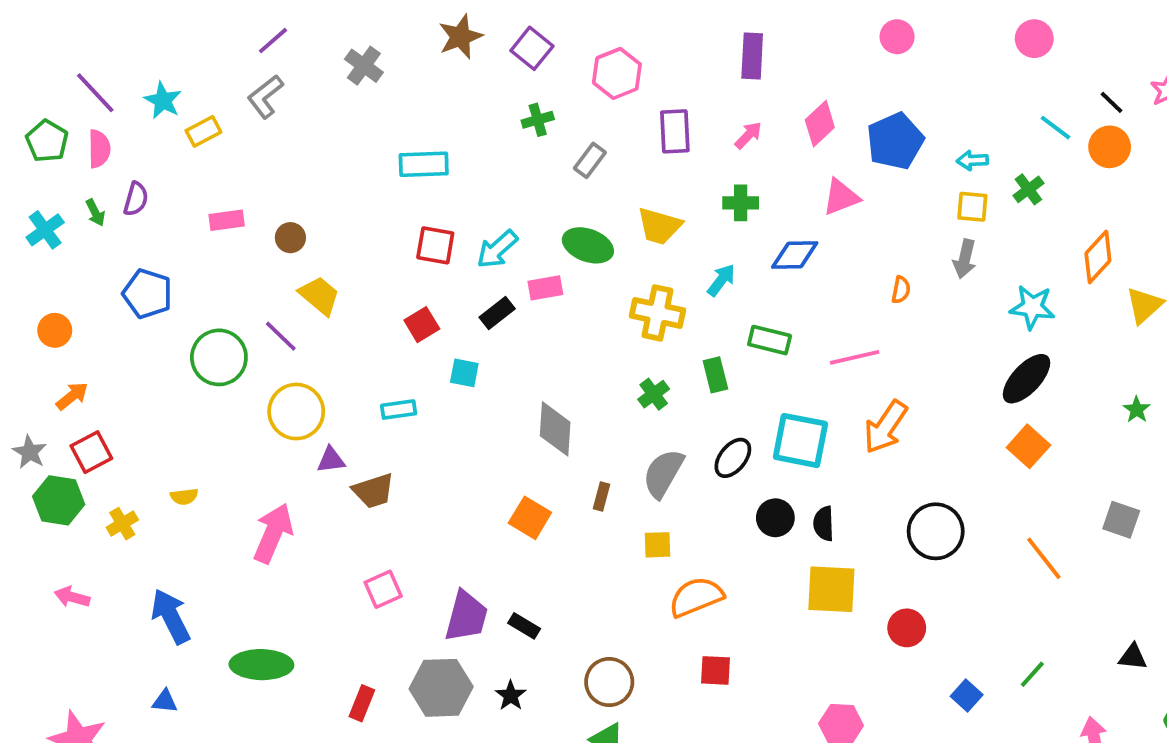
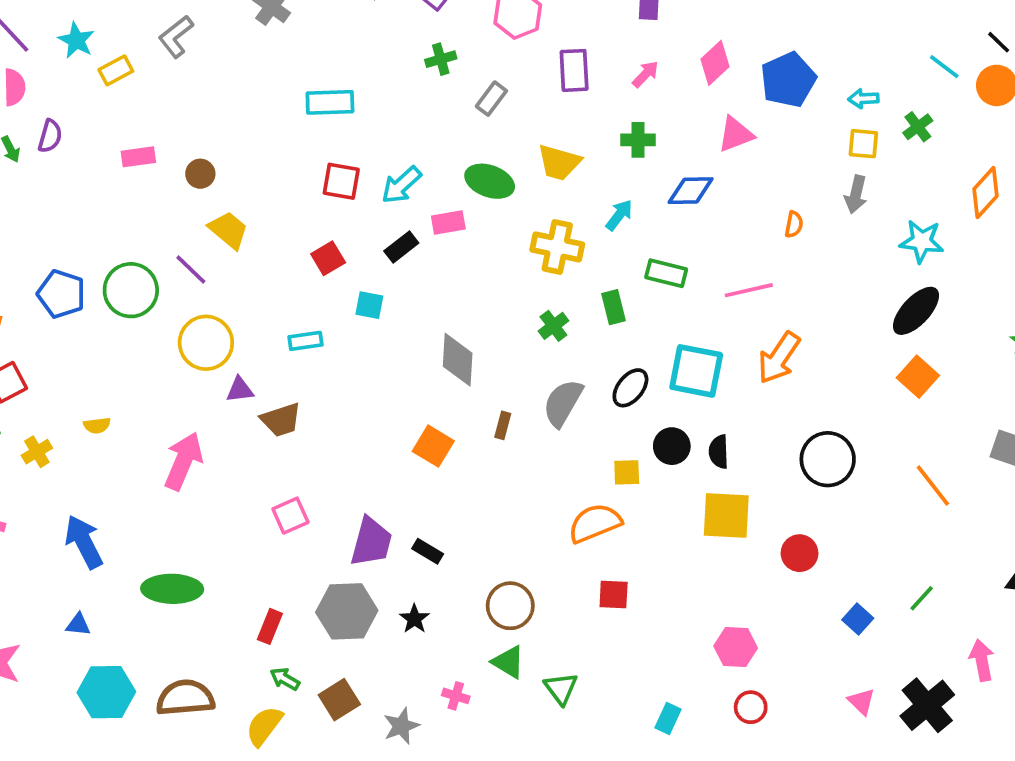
blue pentagon: (147, 294) -> (61, 294), moved
yellow square: (657, 545) -> (627, 472), moved

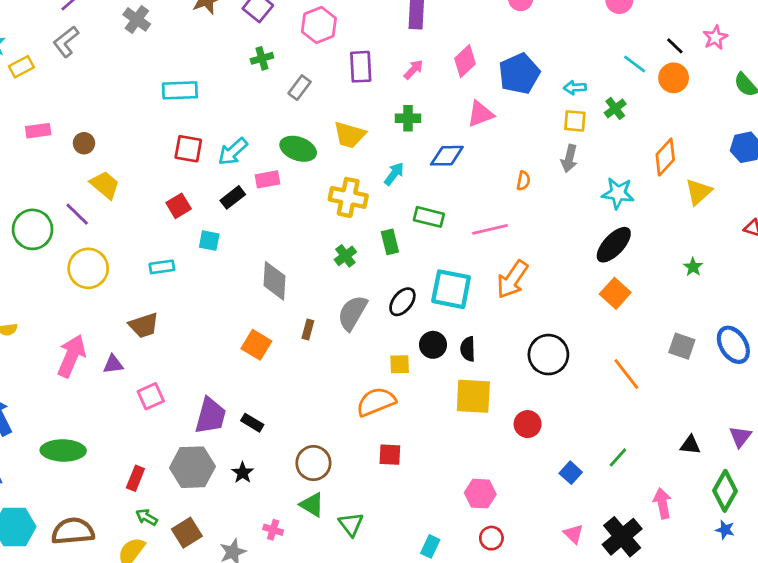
purple triangle: (240, 390) -> (113, 364), moved

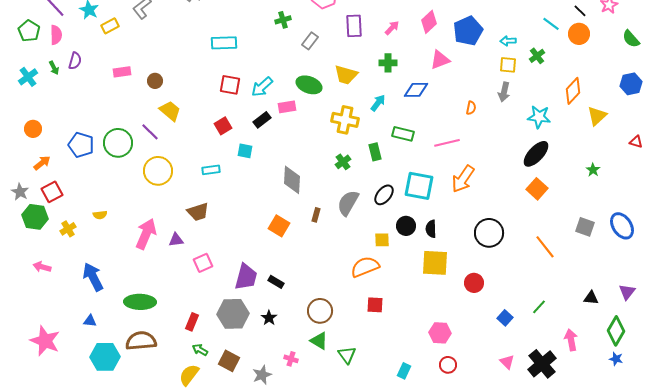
brown semicircle: (73, 531) -> (141, 341), moved
brown square: (187, 533) -> (229, 361), turned -30

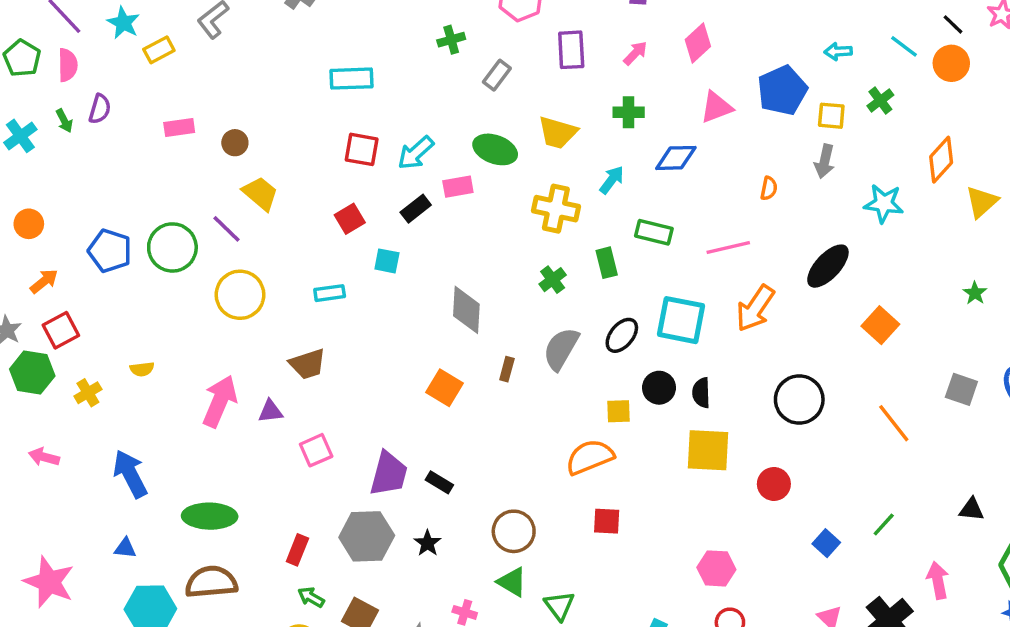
blue pentagon: (468, 31) -> (782, 90), moved
cyan arrow: (508, 41) -> (838, 51), moved
black ellipse: (536, 154) -> (828, 266), moved

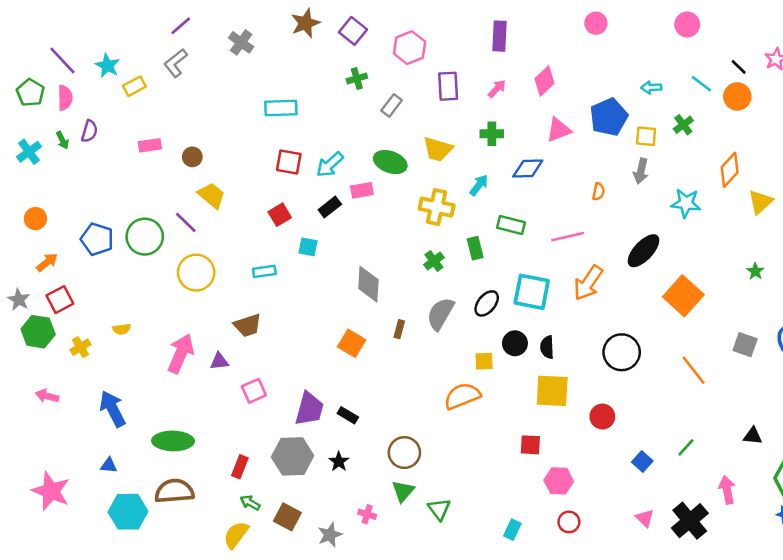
orange square: (880, 325) -> (683, 296), size x1.4
red square: (607, 521) -> (530, 445), moved
green triangle: (512, 582) -> (403, 491), turned 40

